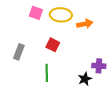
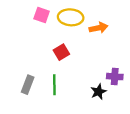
red square: (53, 45) -> (61, 52), turned 32
gray rectangle: (19, 52) -> (28, 85), moved

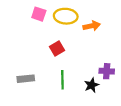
gray rectangle: (28, 85) -> (26, 79), turned 63
green line: (54, 85) -> (62, 80), moved

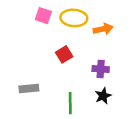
purple cross: (107, 71) -> (101, 69), moved
green line: (62, 80) -> (70, 103), moved

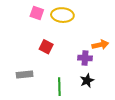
orange arrow: (103, 29) -> (100, 45), moved
red square: (64, 54) -> (46, 47), moved, turned -32

